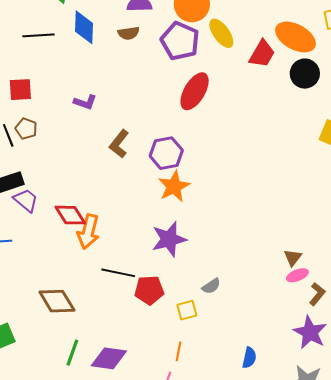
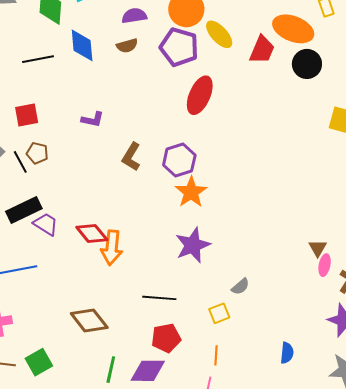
black line: (118, 273) -> (159, 298), moved
pink ellipse: (297, 275) -> (325, 265), turned -50
red pentagon: (149, 290) -> (166, 338), moved

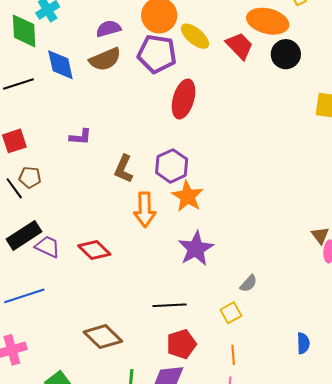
brown semicircle: (127, 46) -> (105, 59), size x1.5
red trapezoid: (262, 50) -> (239, 46), turned -60
orange arrow: (112, 248) -> (145, 210), moved

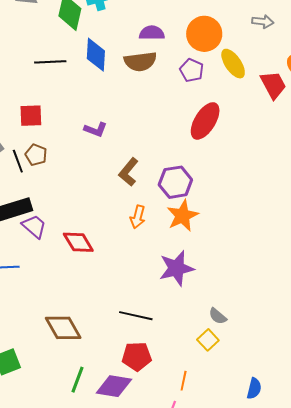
purple pentagon: (157, 54) -> (192, 70), size x0.6
orange arrow: (145, 210) -> (138, 217), size x0.7
gray semicircle: (248, 283) -> (218, 316), turned 72
yellow square: (231, 313) -> (208, 340), moved, turned -30

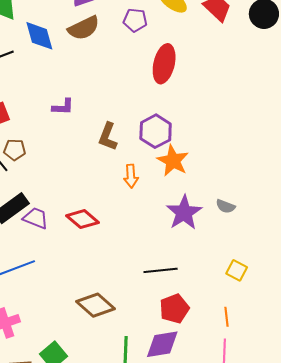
gray semicircle: (218, 316) -> (225, 206), moved

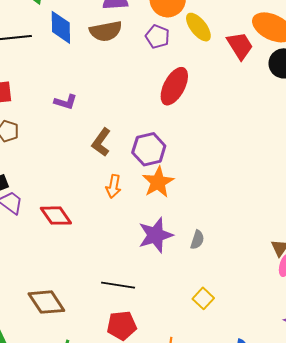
gray semicircle: (225, 206) -> (197, 240), turned -108
yellow square: (237, 270) -> (203, 298), moved

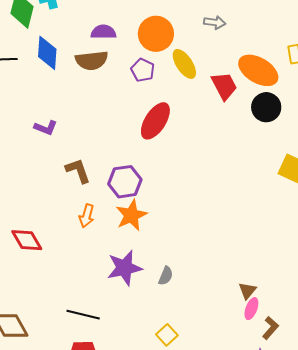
brown L-shape: (101, 142) -> (78, 171), turned 120

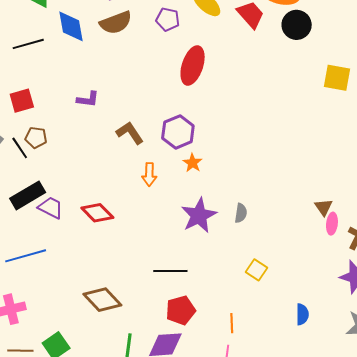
orange star: (131, 215) -> (193, 163), size x0.6

